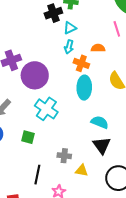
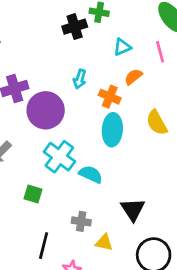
cyan triangle: (70, 28) -> (122, 47), moved
cyan arrow: (69, 47) -> (80, 79), moved
orange semicircle: (98, 48) -> (133, 77), turned -40
cyan semicircle: (100, 122) -> (91, 174), moved

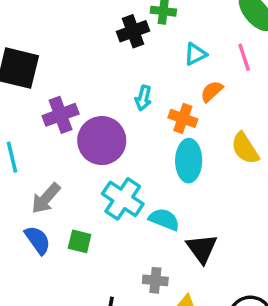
green square: (33, 194) -> (80, 241), moved
black triangle: (133, 209) -> (202, 248), moved

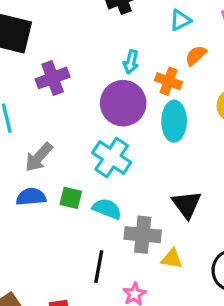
purple circle: (102, 141) -> (123, 103), moved
cyan semicircle: (164, 219) -> (107, 209), moved
blue semicircle: (38, 240) -> (31, 197), turned -60
gray cross: (155, 280) -> (143, 235), size x1.5

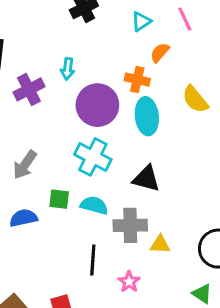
cyan arrow: (131, 62) -> (68, 69), moved
blue semicircle: (31, 197) -> (23, 218), moved
black triangle: (187, 204) -> (146, 179), moved, turned -32

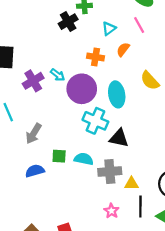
cyan arrow: (68, 69) -> (58, 75), moved, turned -56
orange cross: (137, 80) -> (96, 57), moved
cyan cross: (93, 157) -> (95, 121), moved
black line: (93, 260) -> (140, 206), moved

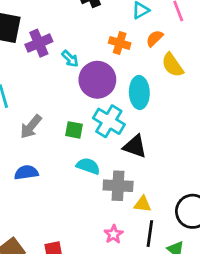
purple cross: (33, 81) -> (39, 43), moved
yellow semicircle: (150, 81) -> (172, 65), moved
green square: (59, 156) -> (74, 130), moved

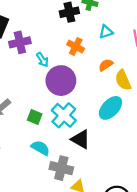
orange semicircle: (155, 38) -> (106, 65), moved
orange cross: (120, 43) -> (76, 47), moved
cyan ellipse: (139, 92) -> (110, 108), moved, turned 35

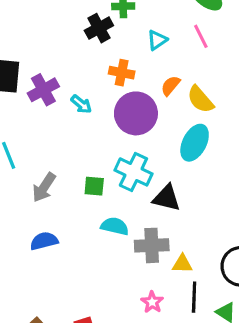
purple circle: (61, 81) -> (136, 113), moved

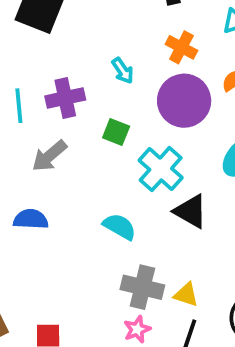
purple cross: (43, 90) -> (65, 98), moved
green square: (94, 186) -> (116, 132), moved
gray cross: (152, 245) -> (142, 287), moved

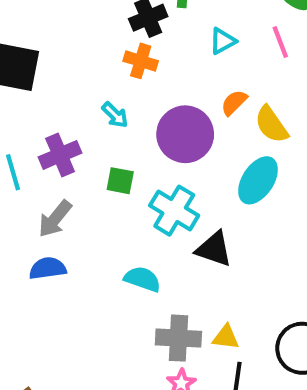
orange cross: (181, 47) -> (141, 61), moved
blue semicircle: (31, 219) -> (48, 268), moved

